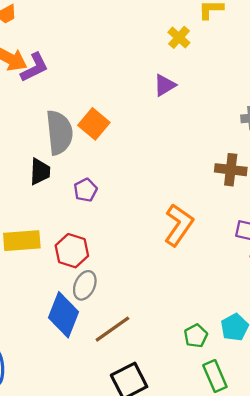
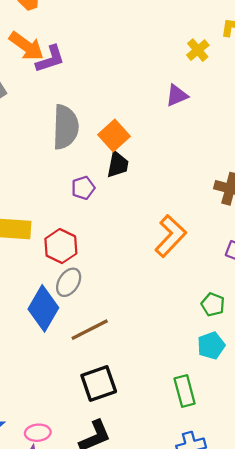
orange square: (94, 124) -> (114, 136), moved
black trapezoid: (40, 172) -> (118, 165), moved
green pentagon: (196, 336) -> (213, 304), moved, turned -30

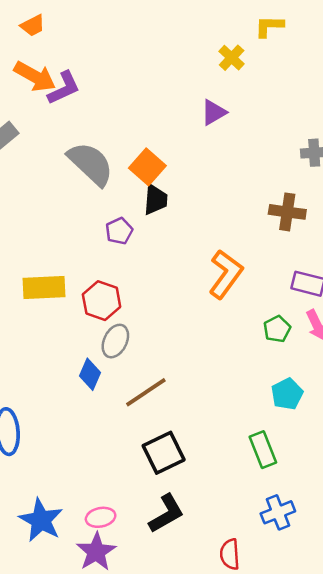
gray semicircle: (65, 127) -> (91, 164), turned -42
green pentagon: (213, 304) -> (277, 329), moved, turned 30
blue diamond: (43, 308) -> (90, 374), size x0.6

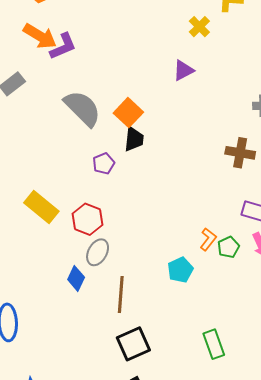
orange L-shape: (226, 274) -> (208, 239), moved, size x0.6
yellow rectangle: (44, 287) -> (41, 207), turned 40
brown line: (146, 392) -> (121, 295), turned -54
cyan pentagon: (287, 394) -> (180, 270), moved

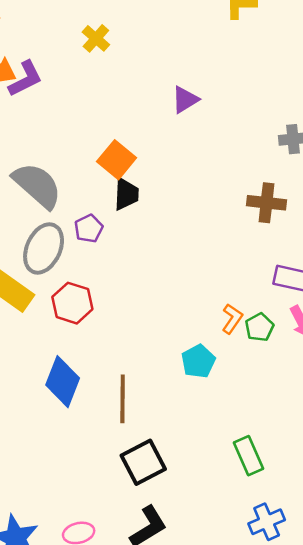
yellow cross: (199, 27) -> (96, 38), moved
gray semicircle: (83, 108) -> (37, 185), moved
gray ellipse: (98, 252) -> (44, 248), moved, size x1.4
blue diamond: (76, 278) -> (63, 382), size x1.5

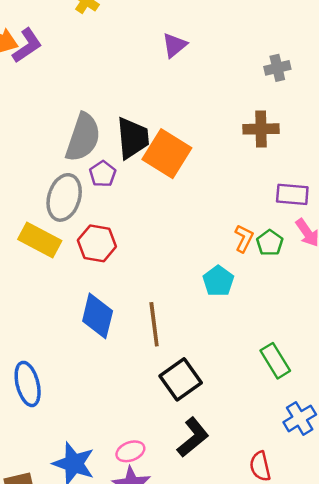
orange square: (117, 160) -> (167, 154), moved, size x1.4
gray semicircle: (37, 185) -> (83, 137), moved, turned 75
black trapezoid: (126, 194) -> (133, 138), size x1.4

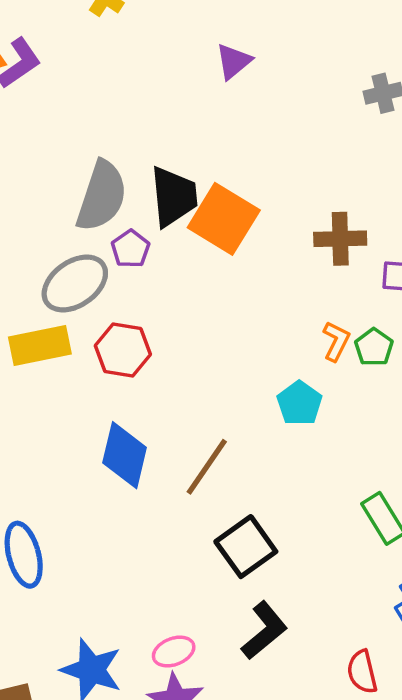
brown cross: (261, 129) -> (340, 239), moved
gray ellipse: (64, 197) -> (75, 283), turned 39
yellow rectangle: (40, 240) -> (40, 346), turned -39
brown line: (154, 324) -> (207, 467), turned 42

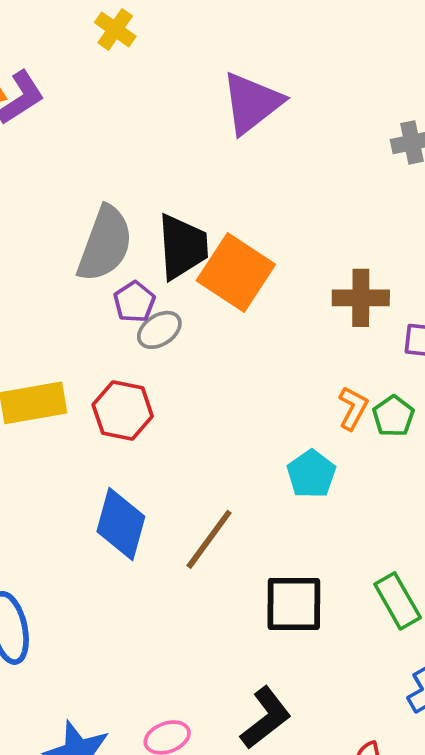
purple triangle: (234, 61) -> (252, 103), size x1.6
gray ellipse: (75, 283) -> (159, 330), moved, size x0.6
black square: (246, 547) -> (294, 604), moved, turned 34

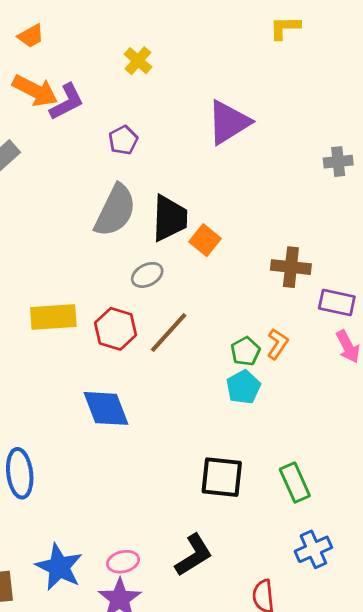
orange square: (236, 273) -> (205, 240), size x0.6
purple pentagon: (134, 302) -> (123, 140), moved
green pentagon: (393, 416) -> (245, 351), moved
blue diamond: (121, 524) -> (106, 408), turned -42
brown line: (209, 539) -> (169, 333), moved

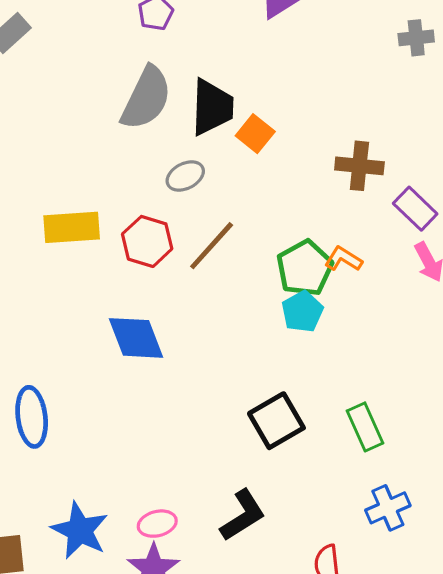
purple rectangle: (337, 303) -> (415, 209), turned 32
orange L-shape: (277, 344) -> (343, 259), turned -92
green pentagon: (245, 351) -> (305, 268), size x1.6
black square: (222, 477) -> (276, 421), turned -36

